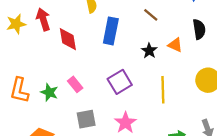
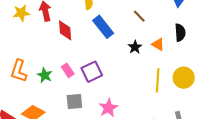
blue rectangle: (111, 31) -> (103, 27), turned -55
purple square: (120, 82) -> (92, 72), moved
yellow line: (163, 90) -> (158, 80), moved

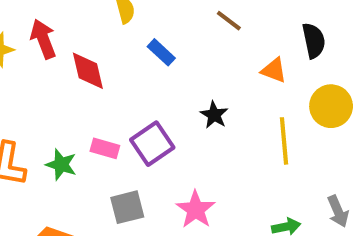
blue rectangle: (103, 27) -> (161, 52), size x0.6
black star: (135, 47) -> (214, 115), moved
pink rectangle: (68, 70) -> (105, 148), turned -32
yellow circle: (184, 78) -> (331, 106), moved

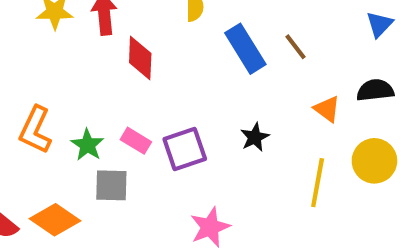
black semicircle: (314, 41) -> (375, 90), turned -100
blue rectangle: (161, 52) -> (245, 49), moved, size x1.6
gray square: (127, 207) -> (111, 185), moved

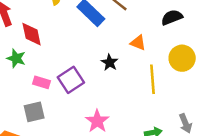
orange triangle: (327, 109) -> (138, 43), moved
green star: (87, 145) -> (16, 58), moved

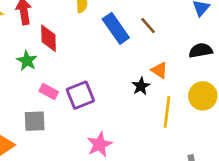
black star: (110, 63) -> (141, 86), moved

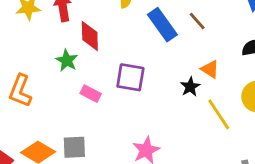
purple square: (80, 95) -> (130, 77), moved, turned 32
yellow line: (167, 112) -> (219, 114), turned -40
gray square: (35, 121) -> (74, 147), moved

